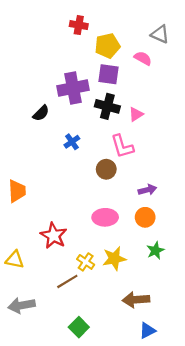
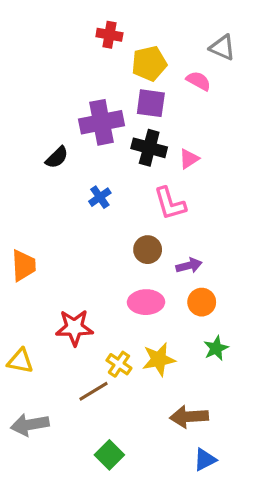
brown circle: (106, 169) -> (148, 250), moved
purple arrow: (147, 190) -> (189, 266), moved
red star: (54, 236) -> (74, 328), turned -30

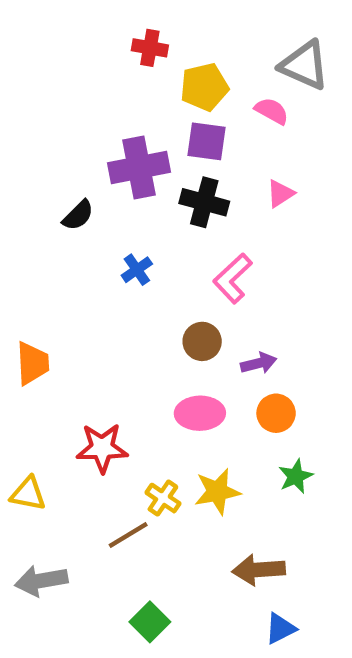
gray triangle: (222, 48) -> (304, 65), size x1.4
pink triangle: (189, 159) -> (280, 194), moved
pink L-shape: (170, 203) -> (233, 278), turned 63

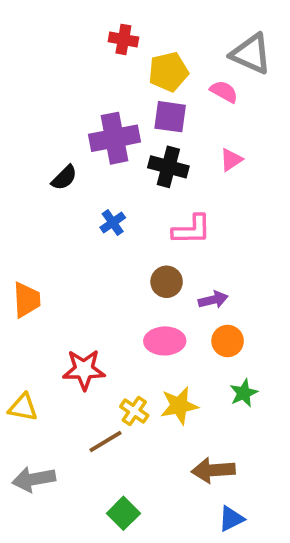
pink L-shape: (233, 278) -> (192, 230), turned -138

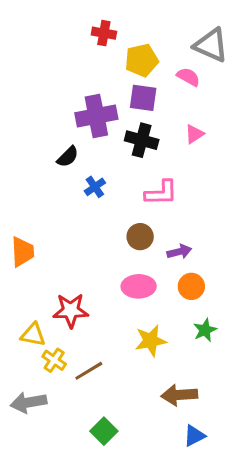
black semicircle: (64, 178) -> (68, 157), moved
yellow triangle: (23, 407) -> (33, 335), moved
yellow cross: (134, 411) -> (54, 360), moved

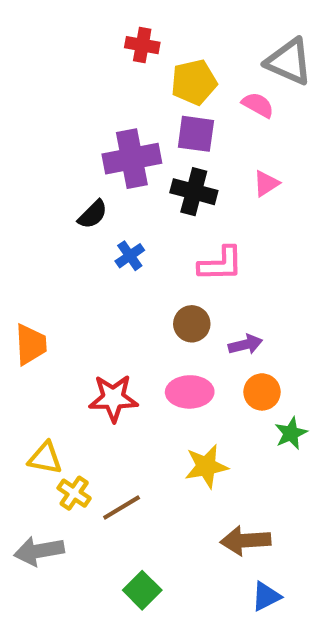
red star: (71, 310) -> (113, 398), moved
green star: (205, 330) -> (291, 433), moved

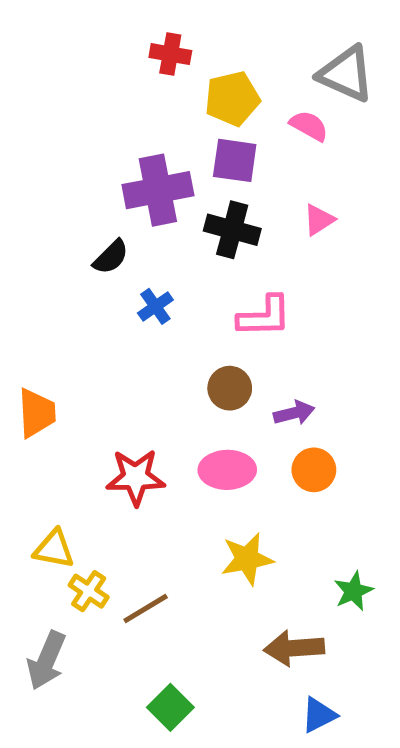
green star: (291, 433) -> (353, 591), moved
gray arrow: (39, 551) -> (47, 660), turned -57

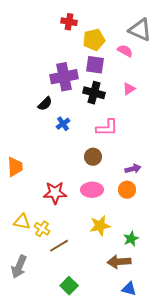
purple arrow: (294, 413) -> (133, 169), moved
yellow cross: (89, 591) -> (42, 229), moved
green star: (353, 591) -> (131, 239), moved
blue triangle: (319, 715) -> (129, 289), turned 42

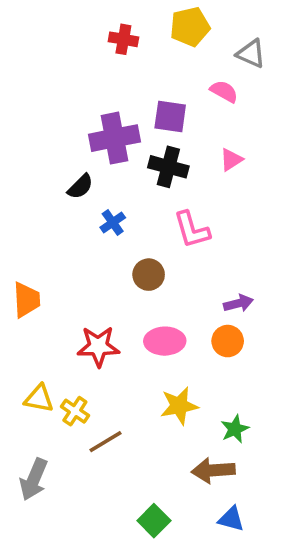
gray triangle: (140, 30) -> (251, 54), size x0.7
yellow pentagon: (94, 40) -> (190, 27), moved
pink L-shape: (107, 128) -> (192, 230), turned 75
brown circle: (93, 157) -> (149, 275), moved
green square: (69, 286) -> (154, 521), moved

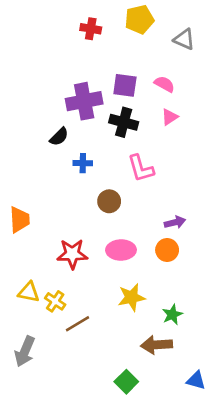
pink semicircle: (224, 91) -> (164, 84), moved
blue cross: (113, 222) -> (83, 163), turned 36
blue triangle: (231, 519) -> (196, 380), moved
green square: (154, 521) -> (126, 382), moved

